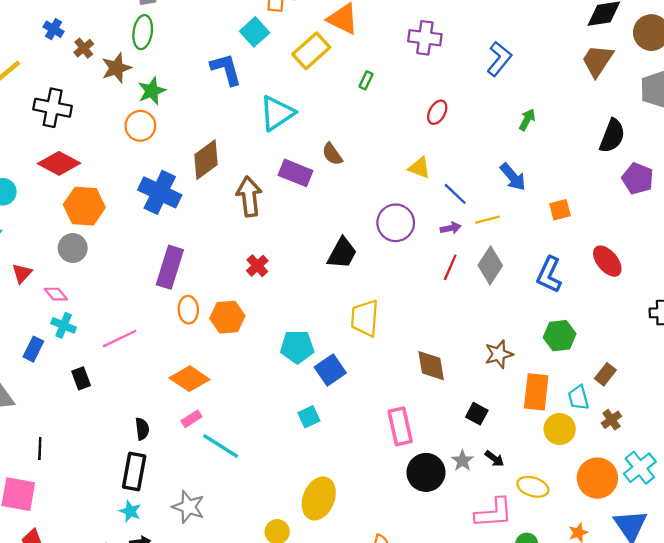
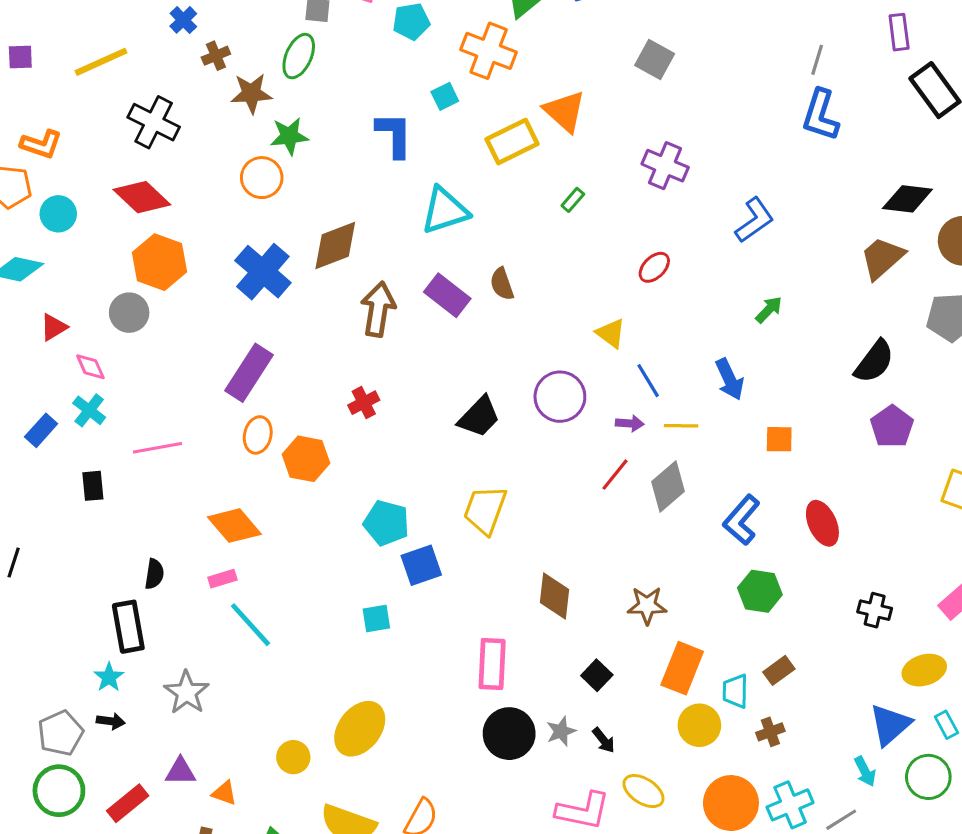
cyan square: (255, 32) -> (445, 96), size x0.7
green hexagon: (560, 336) -> (760, 591), moved
black rectangle: (134, 472) -> (128, 627), turned -36

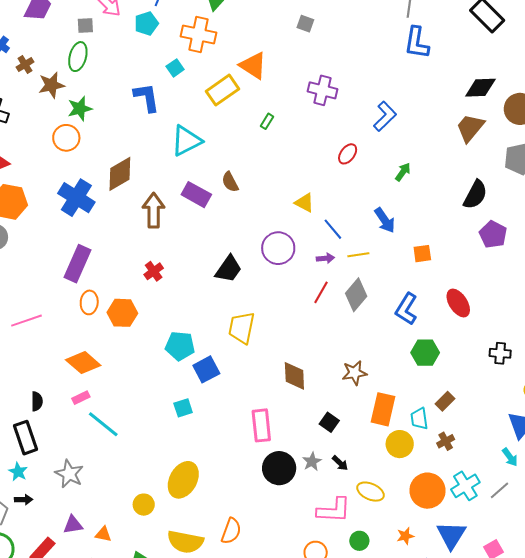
gray square: (655, 59) -> (305, 24), size x0.7
red ellipse: (654, 267) -> (348, 154), moved

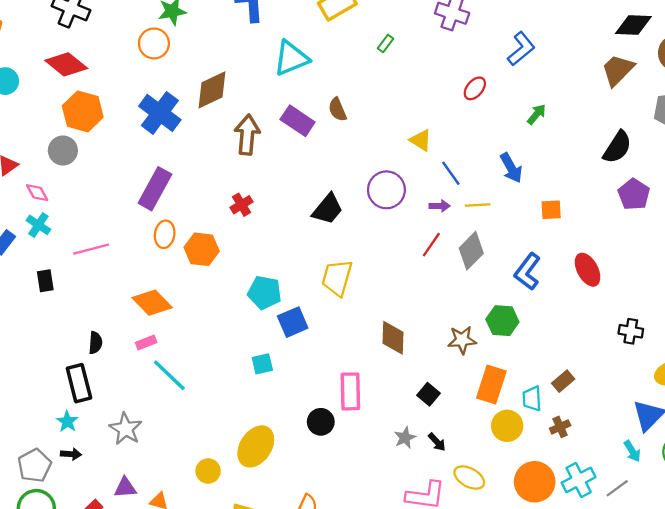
green hexagon: (425, 353) -> (502, 321), moved
black circle: (279, 468) -> (321, 422), moved, size x0.7

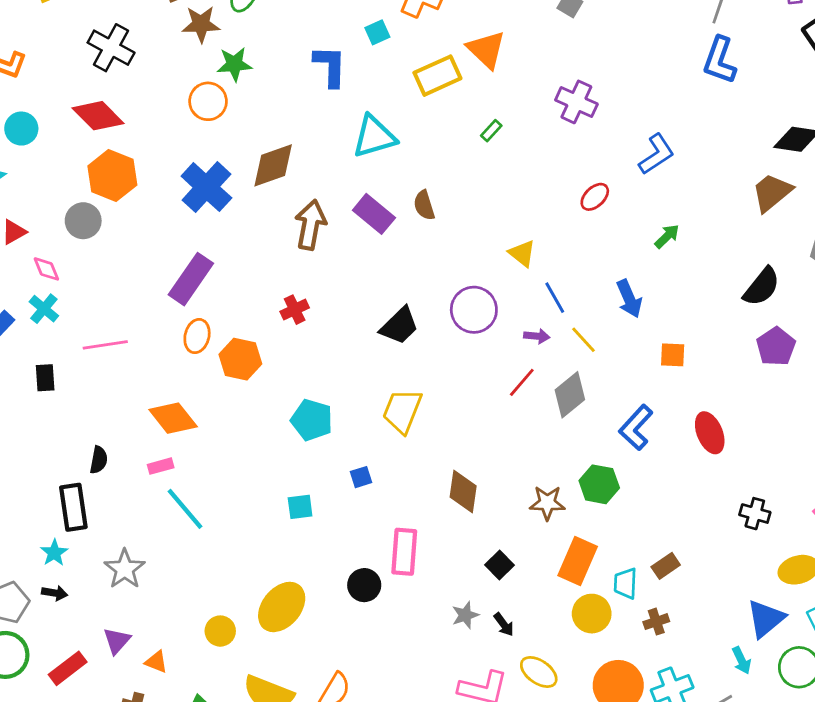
yellow line: (478, 205) -> (583, 340), turned 45
blue square: (293, 322) -> (361, 477), moved, size x0.6
purple triangle: (125, 488) -> (117, 641), turned -50

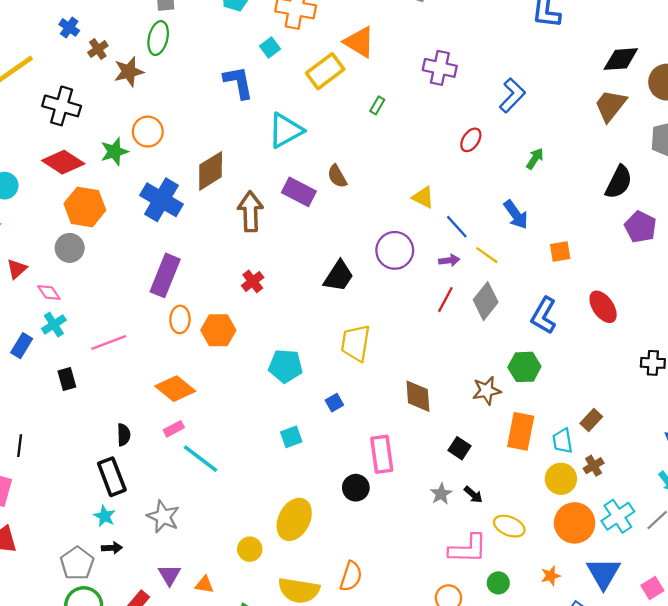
green star: (234, 64) -> (114, 152), moved
cyan cross: (44, 309) -> (54, 324), turned 30
yellow circle: (592, 614) -> (561, 479), moved

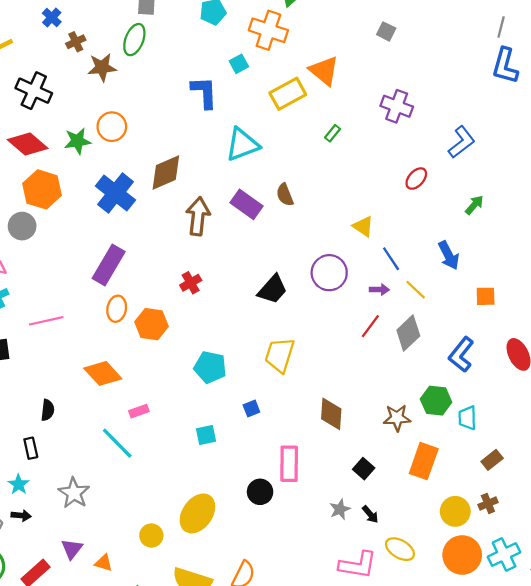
pink rectangle: (174, 429) -> (139, 411), moved
cyan trapezoid: (563, 441) -> (467, 418), moved
black rectangle: (112, 477) -> (31, 448), size x0.6

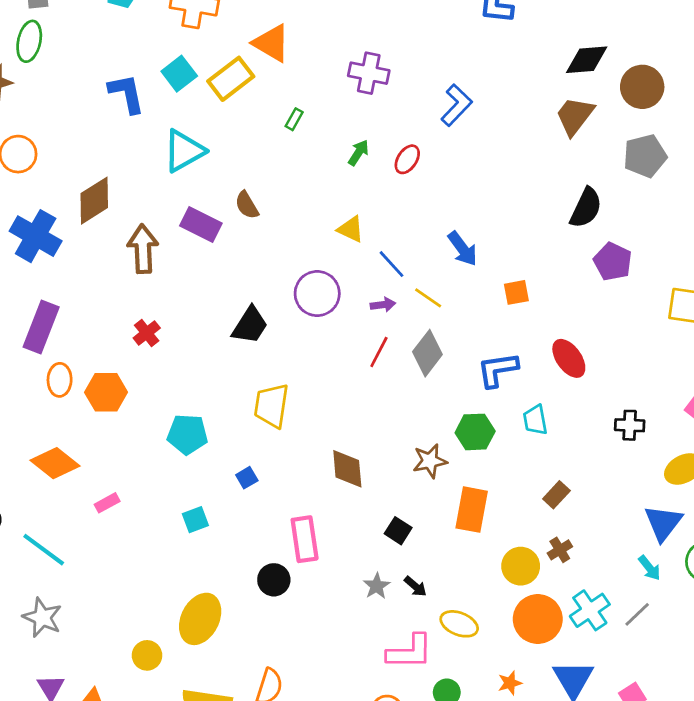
cyan square: (239, 64) -> (179, 74), moved, size x1.4
green arrow: (474, 205) -> (358, 153), moved
blue L-shape: (461, 355) -> (498, 370), turned 52
cyan trapezoid: (467, 418) -> (535, 420), moved
cyan line: (117, 443) -> (44, 550), moved

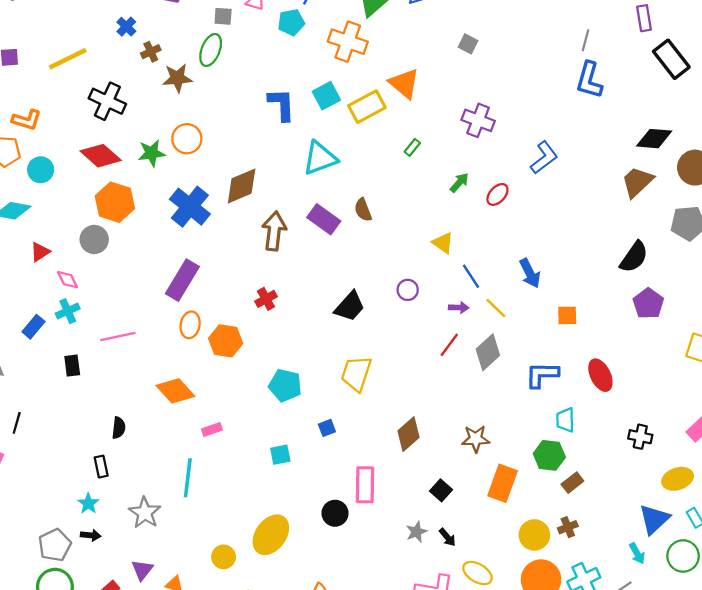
purple circle: (317, 294) -> (408, 290), size x0.6
green hexagon: (475, 432) -> (549, 455), moved
brown diamond: (347, 469) -> (409, 434), turned 44
cyan line: (44, 550) -> (188, 478), moved, turned 51

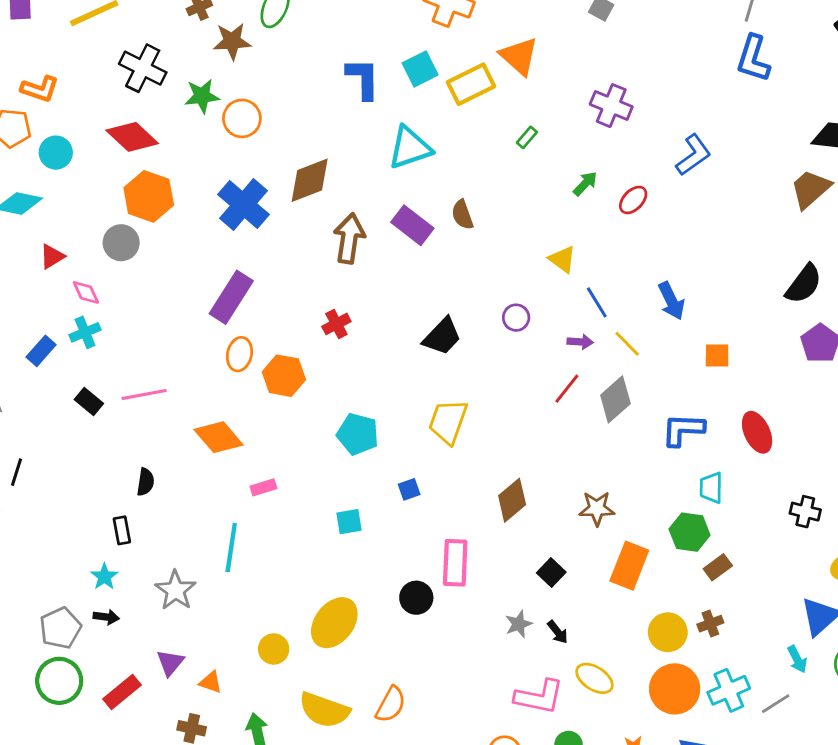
green star: (152, 153) -> (202, 96), moved
pink line: (118, 337) -> (144, 394), moved
black rectangle: (72, 366) -> (89, 402), turned -45

